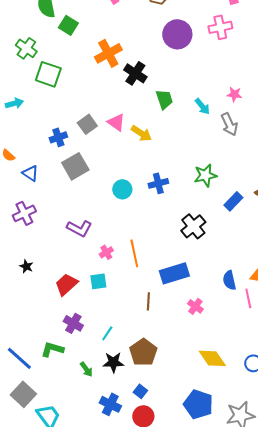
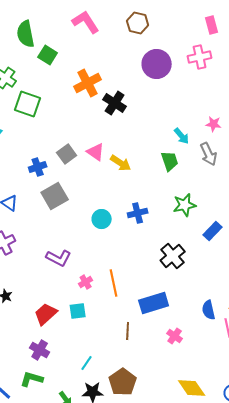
green trapezoid: (164, 99) -> (170, 161), moved
purple cross: (73, 323) -> (40, 350), moved

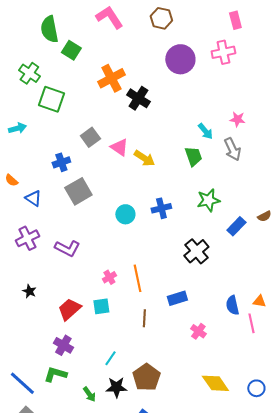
gray square: (67, 154) -> (90, 137), moved
purple L-shape: (59, 258) -> (67, 248), moved
blue rectangle: (154, 303) -> (177, 298), size x0.7
brown line: (128, 331) -> (144, 318), moved

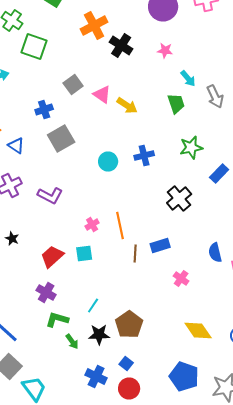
pink star: (237, 119) -> (165, 50), moved
brown line: (144, 318) -> (135, 254), moved
green L-shape: (55, 374) -> (57, 320), moved

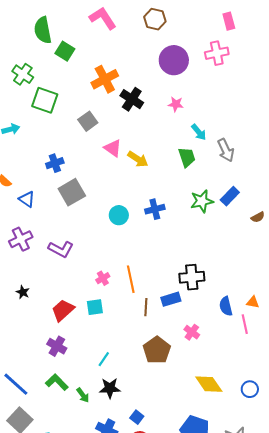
gray square: (73, 84) -> (88, 121), moved
blue rectangle: (219, 174) -> (230, 196), moved
black cross: (179, 198) -> (192, 277), moved, turned 35
green L-shape: (57, 320) -> (57, 382), moved, turned 30
brown pentagon: (129, 324) -> (157, 350), moved

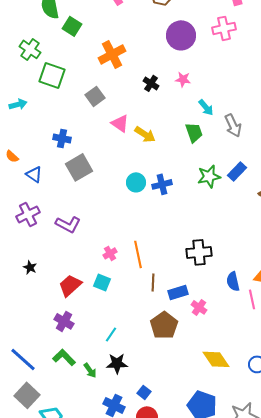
black cross: (132, 99) -> (151, 83), moved, size x0.7
blue cross: (55, 163) -> (62, 138), turned 30
cyan circle: (119, 215) -> (136, 182), moved
blue rectangle: (171, 299) -> (178, 292), moved
cyan square: (95, 307) -> (102, 282), turned 30

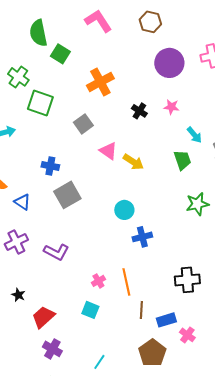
blue cross: (162, 184) -> (142, 237), moved
red trapezoid: (70, 285) -> (43, 317), moved

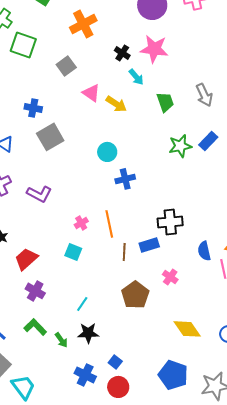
pink star: (171, 107) -> (154, 49), size x1.8
cyan arrow: (194, 135) -> (136, 77), moved
blue rectangle: (166, 320) -> (149, 245), moved

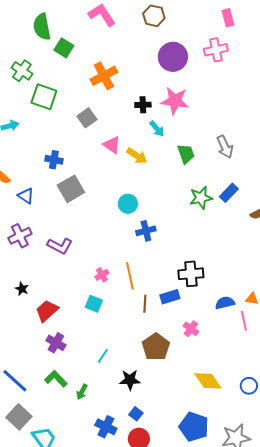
black cross: (122, 53) -> (143, 105), turned -35
blue semicircle: (204, 251) -> (225, 303), turned 90
black star: (88, 333) -> (130, 380), moved
green arrow: (61, 340) -> (82, 392), turned 63

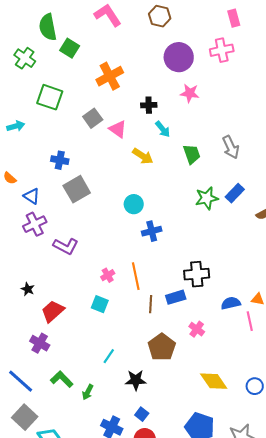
green cross: (22, 71) -> (25, 58), moved
pink star: (175, 101) -> (190, 93), moved, size x0.7
pink triangle: (112, 145) -> (118, 129), moved
purple cross: (20, 236) -> (35, 224), moved
purple cross: (56, 343) -> (40, 343), moved

